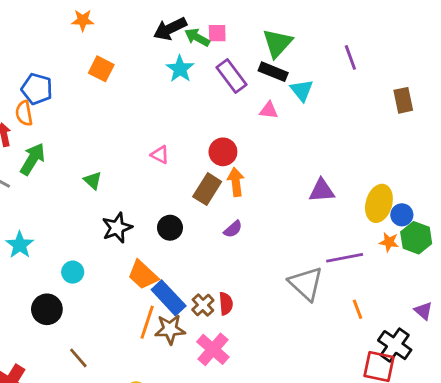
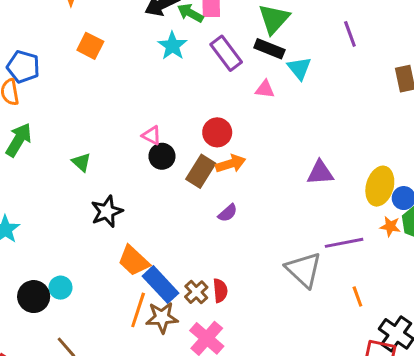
orange arrow: (236, 182) -> (231, 164), turned 80
black circle: (170, 228) -> (162, 156), moved
cyan circle: (73, 272) -> (60, 288), moved

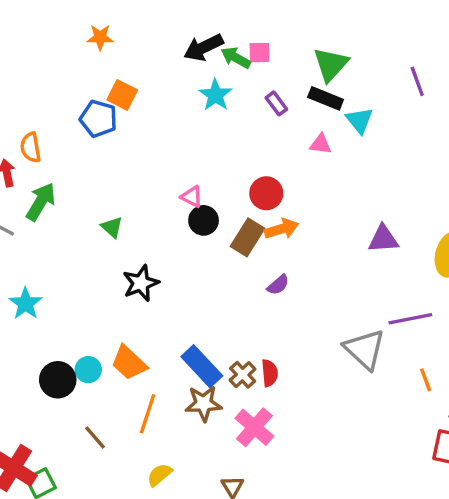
purple rectangle: (226, 53) -> (276, 103), size x0.6
blue pentagon: (23, 67) -> (98, 119), moved
orange trapezoid: (134, 261) -> (129, 363), moved
orange line: (138, 310) -> (148, 414), moved

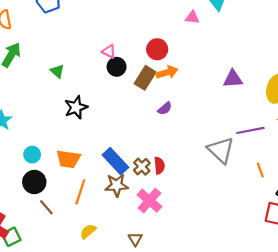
orange trapezoid: (129, 363) -> (68, 159), turned -35
cyan circle: (88, 370) -> (32, 155), moved
black circle: (58, 380) -> (34, 182), moved

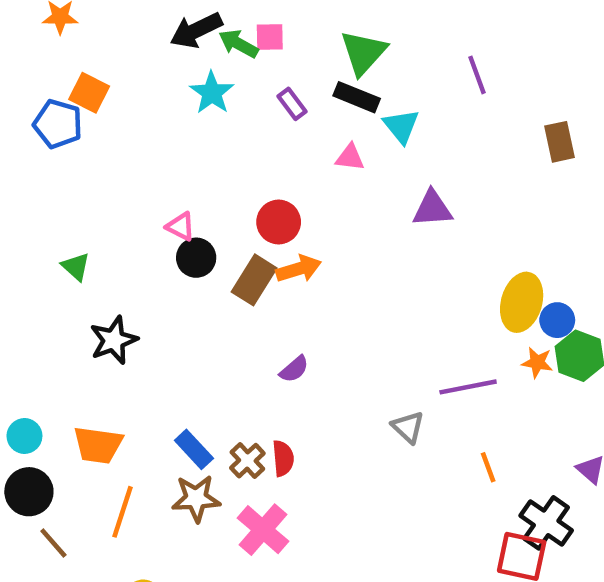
purple triangle: (233, 79) -> (432, 209), moved
purple semicircle: (165, 108) -> (294, 369), moved
gray triangle: (221, 150) -> (408, 427), size x0.6
blue rectangle: (115, 161) -> (194, 449), size x0.7

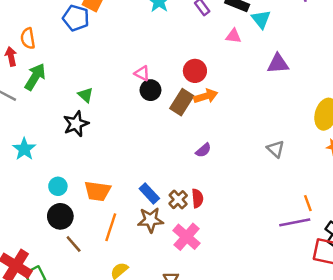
black star: (114, 340) -> (76, 124), moved
purple line: (468, 387) -> (295, 222), moved
gray triangle: (408, 427) -> (276, 149), moved

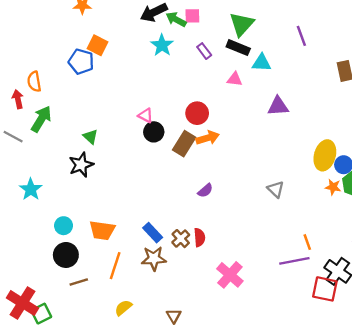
cyan triangle: (261, 19) -> (262, 63), turned -48
pink cross: (187, 237) -> (230, 275), moved
brown line: (74, 244) -> (79, 282), turned -66

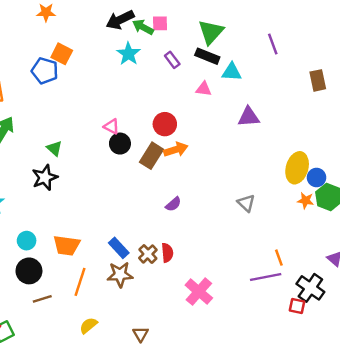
red square: (325, 289) -> (297, 306), size x0.6

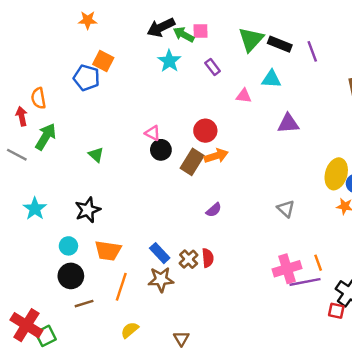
black rectangle: (207, 56) -> (280, 44), moved
black star: (45, 178) -> (88, 210), moved
pink cross: (199, 292) -> (287, 269), moved, turned 32

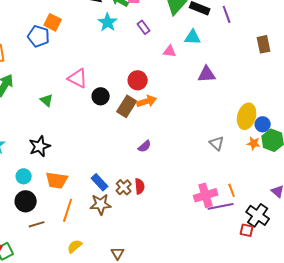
pink triangle: (153, 133) -> (78, 78), moved, size x1.5
gray triangle: (286, 209) -> (217, 143), moved

